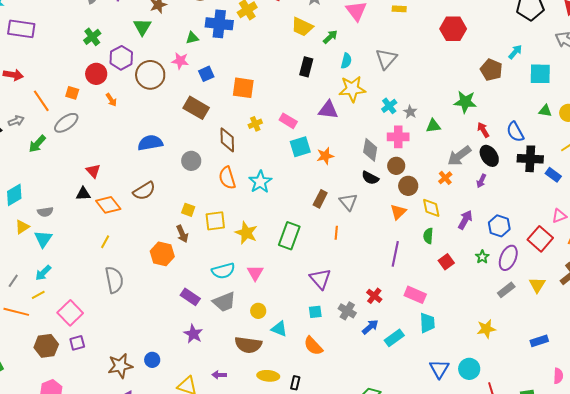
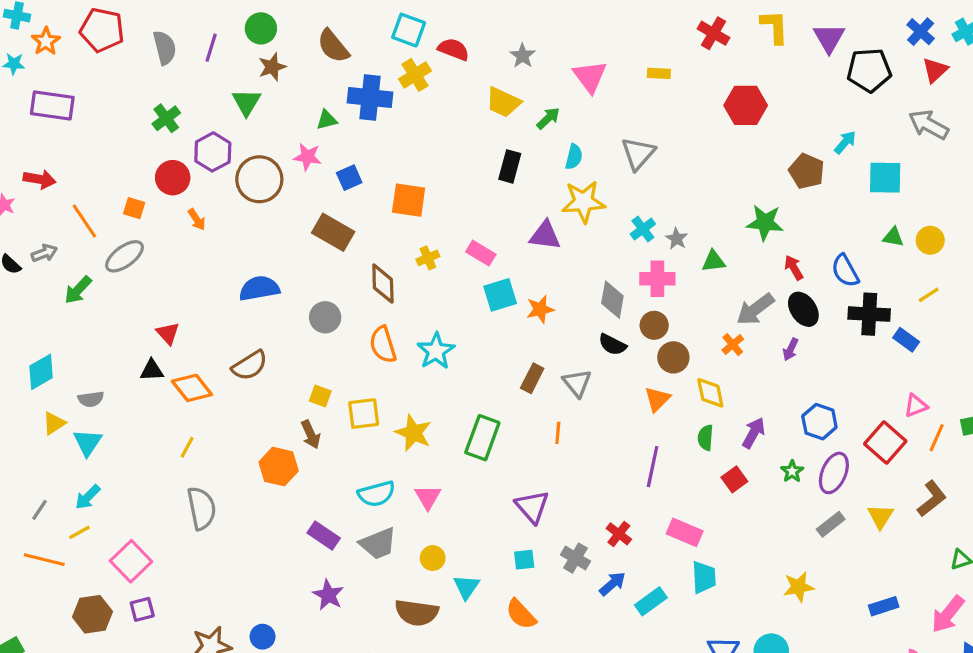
purple arrow: (465, 220) -> (754, 433), moved
cyan triangle: (279, 329) -> (466, 587), turned 42

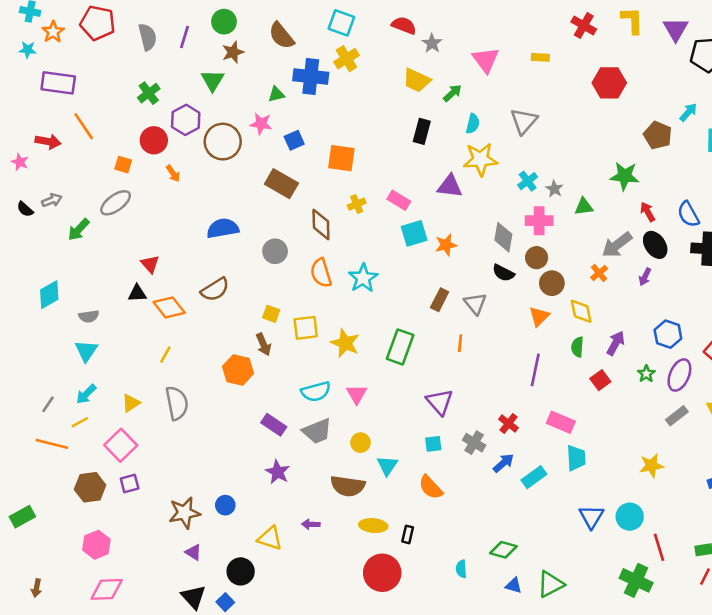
red semicircle: (454, 49) -> (404, 25), moved
orange line: (84, 221) -> (84, 126), moved
yellow triangle: (54, 423) -> (131, 403), moved

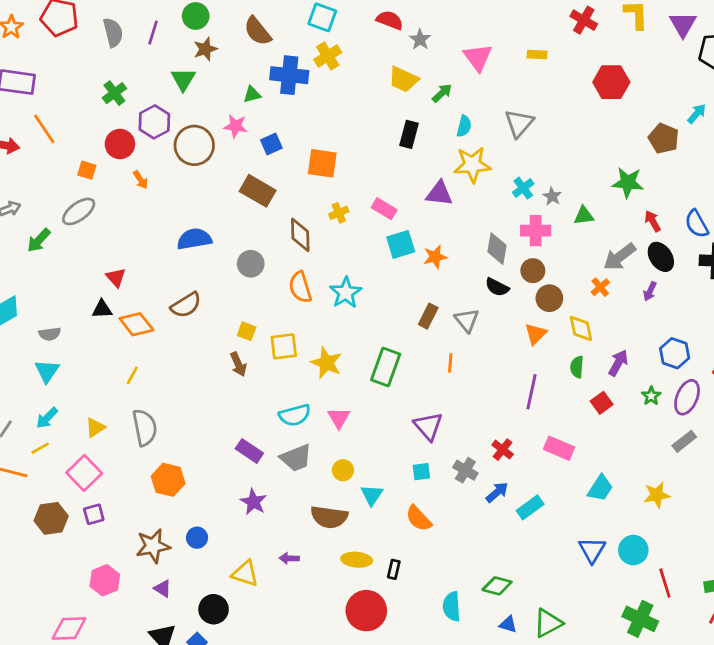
orange hexagon: (238, 370) -> (168, 480), moved
cyan trapezoid: (576, 458) -> (600, 488), moved, turned 36
pink hexagon: (96, 545) -> (105, 580), moved
cyan semicircle: (461, 569) -> (452, 606), size x1.5

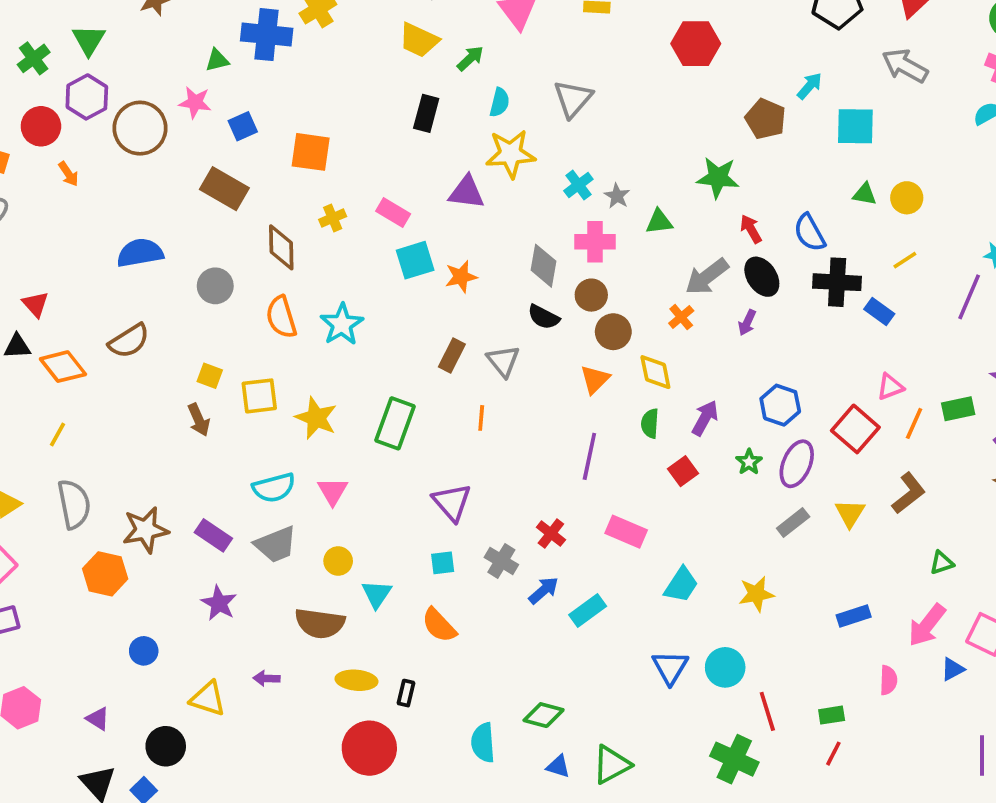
green triangle: (183, 79) -> (89, 40), moved
brown star: (153, 546) -> (146, 530), moved

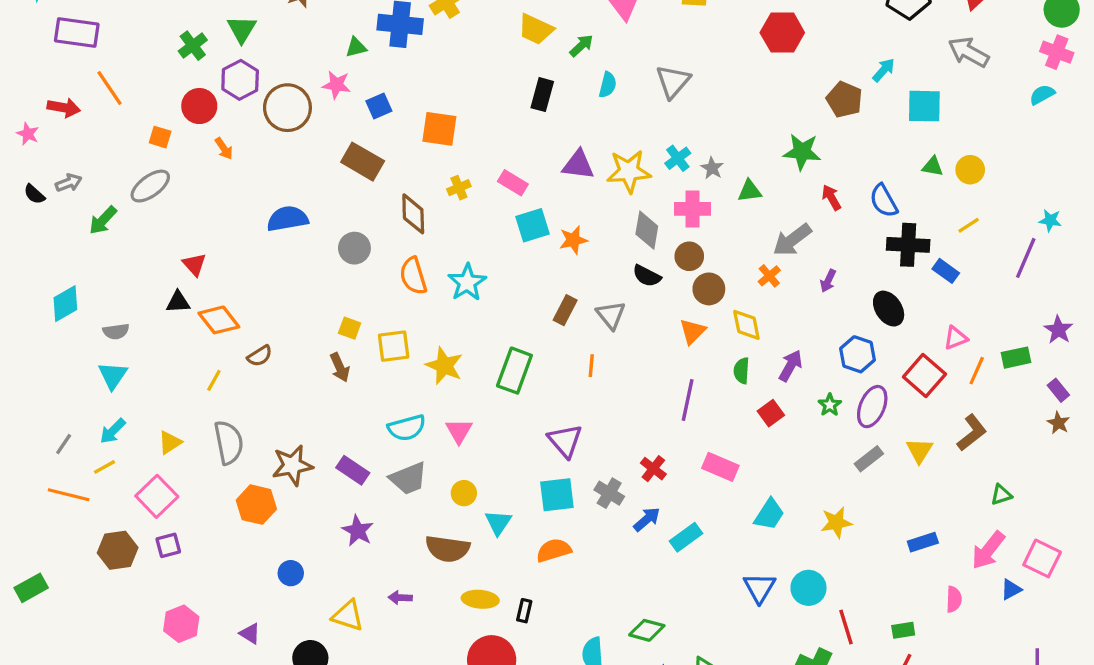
yellow star: (511, 154) -> (629, 171), moved
black ellipse: (762, 277) -> (889, 309), moved
brown semicircle: (129, 341) -> (260, 356), moved, size x0.7
cyan square: (443, 563) -> (557, 495), size x1.6
orange semicircle: (439, 625) -> (554, 550), turned 116

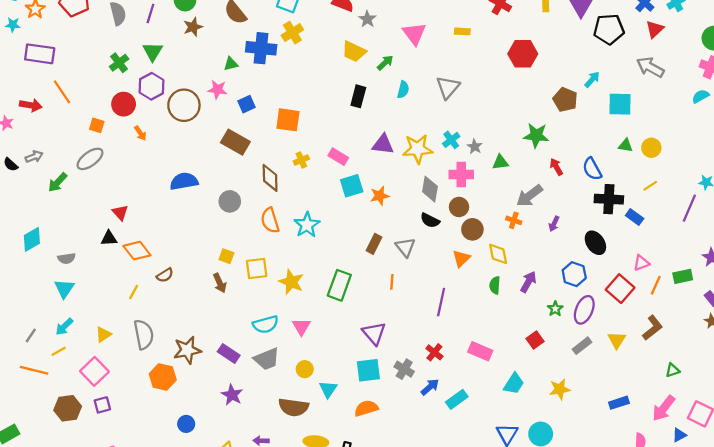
orange cross: (769, 276) -> (514, 220), turned -32
purple line: (688, 400) -> (441, 302), moved
red square: (771, 413) -> (535, 340), moved

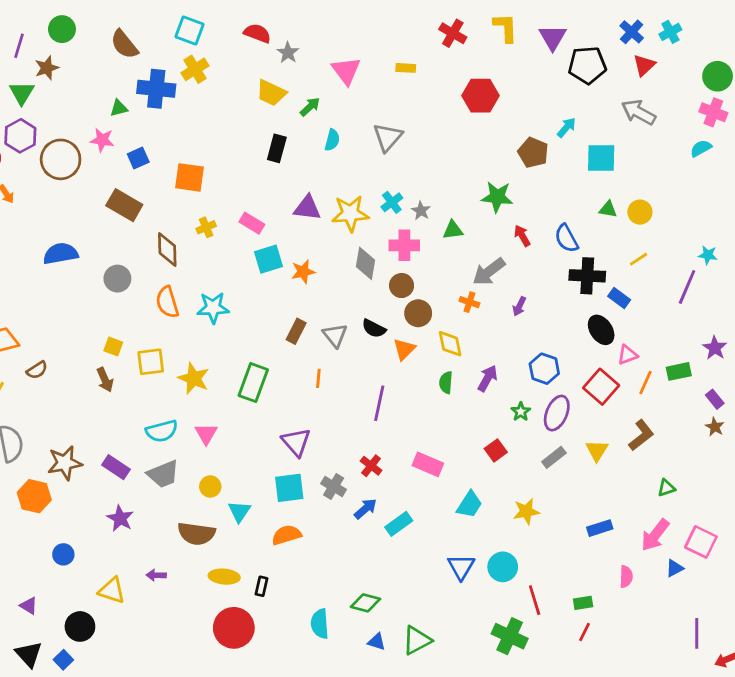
brown star: (193, 27) -> (47, 68), moved
black semicircle: (430, 220) -> (374, 328), moved
cyan star: (307, 225) -> (213, 308), turned 30
black ellipse: (595, 243) -> (601, 330), moved

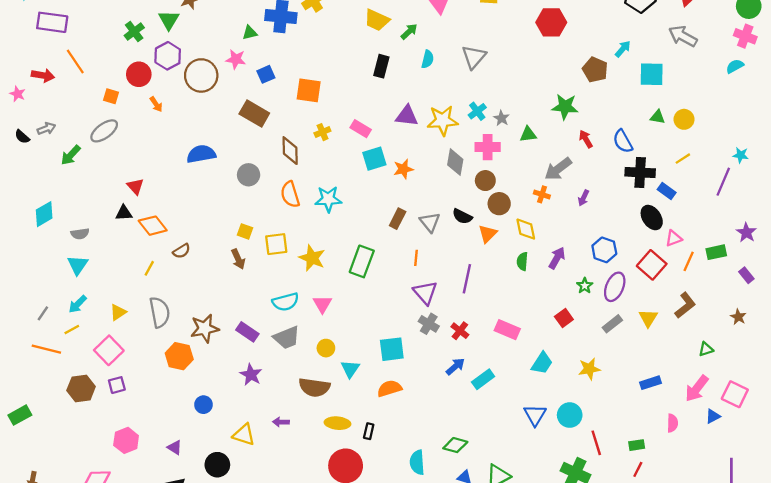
brown star: (715, 427) -> (738, 317), moved
purple triangle: (296, 442) -> (425, 293), moved
gray cross: (334, 486) -> (429, 324), moved

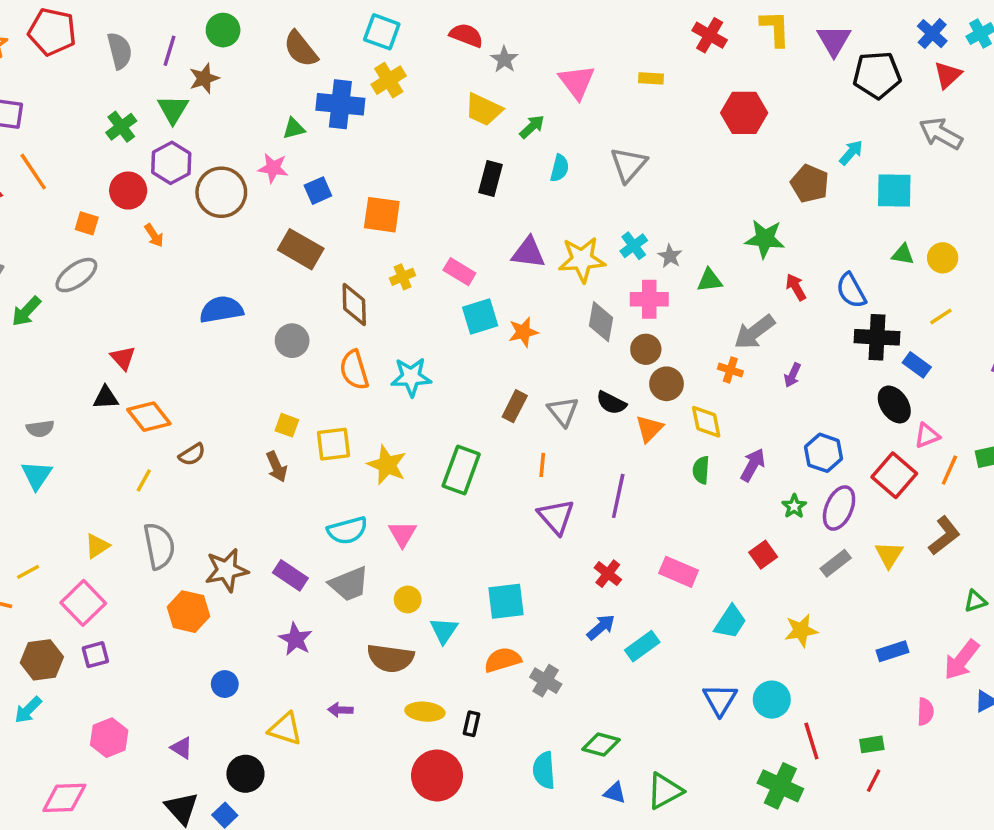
cyan arrow: (78, 304) -> (28, 710), moved
gray cross: (429, 324) -> (546, 681), moved

